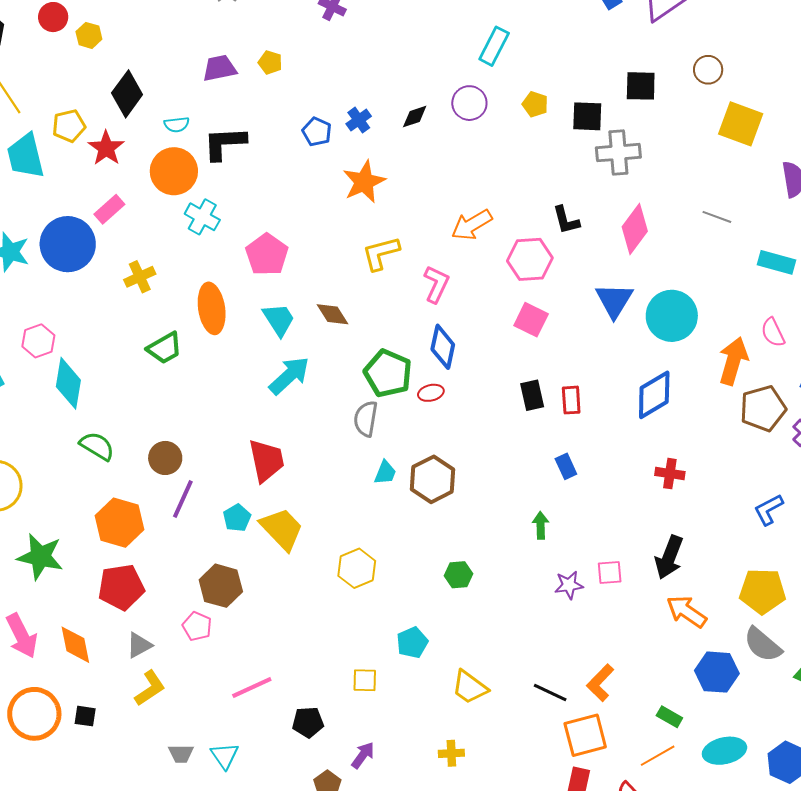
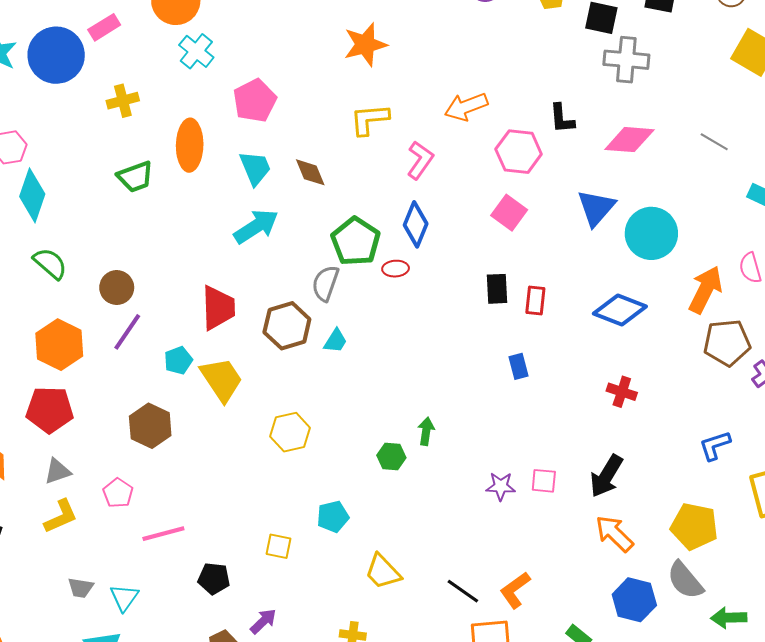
pink diamond: (635, 229) -> (629, 140), turned 48
blue diamond: (654, 395) -> (620, 310), turned 42
brown hexagon: (433, 479) -> (287, 326), moved
green arrow: (541, 525) -> (426, 431), moved
pink pentagon: (197, 626) -> (118, 493), moved

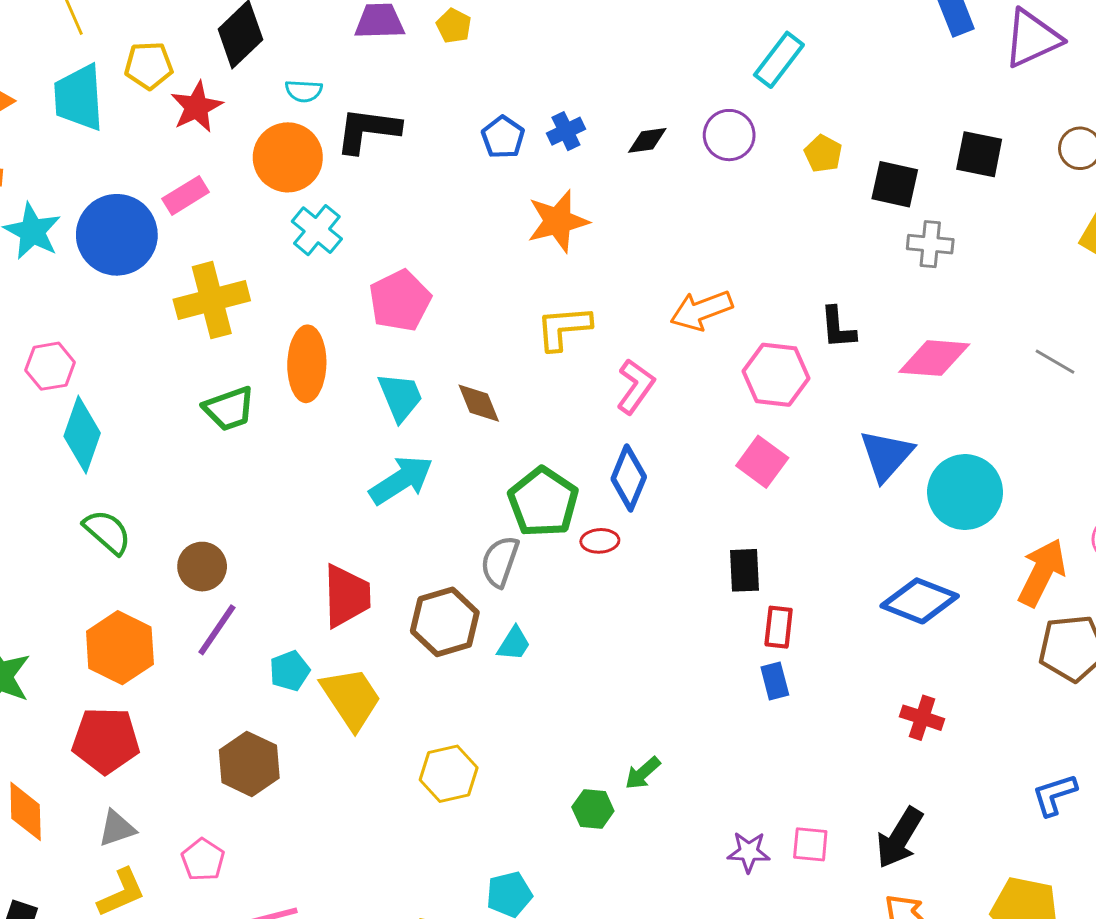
gray cross: (626, 60) -> (930, 244), size x0.7
yellow cross: (123, 101) -> (212, 300), size x1.6
red rectangle: (535, 301) -> (779, 627), moved
green arrow: (426, 431) -> (643, 773), turned -140

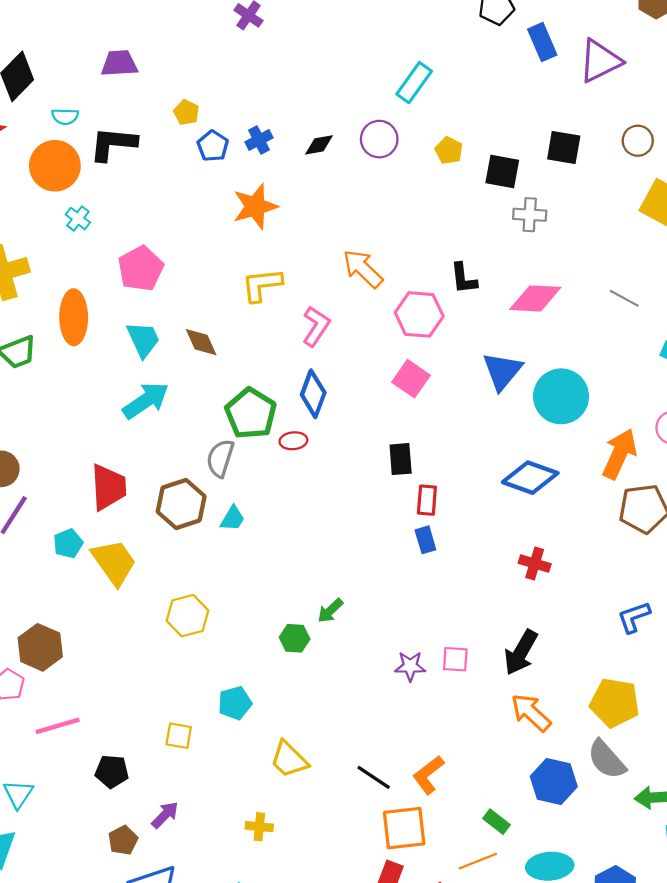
yellow pentagon: (454, 26) -> (186, 112), moved
cyan cross: (317, 230) -> (78, 219), size x0.7
orange arrow: (701, 310) -> (363, 269), turned 66
brown hexagon: (249, 764) -> (40, 647), moved

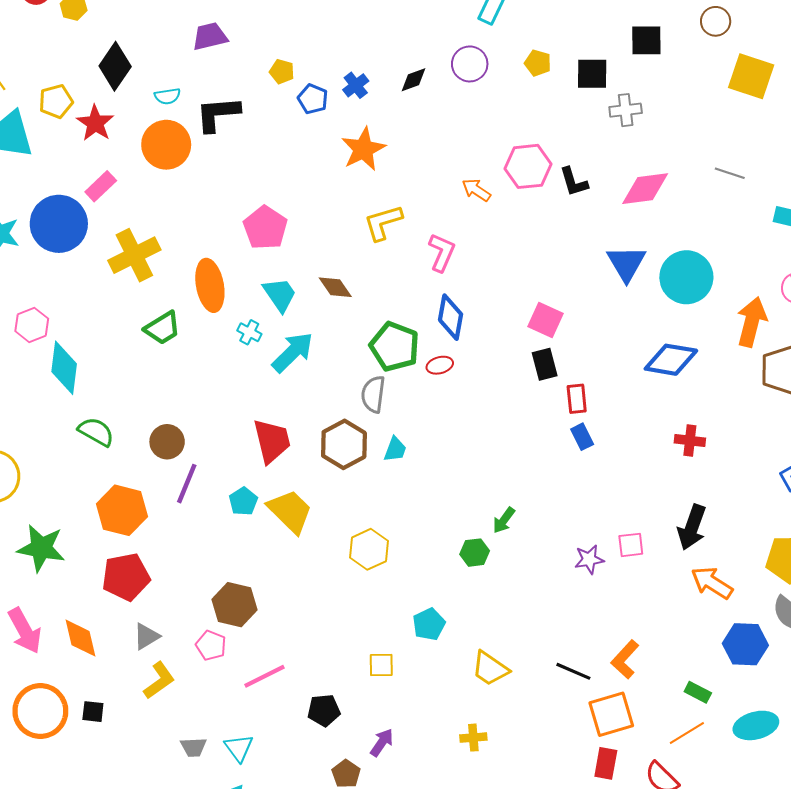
cyan cross: (78, 219) -> (249, 332), moved
orange arrow: (363, 269) -> (476, 190), size x0.7
pink hexagon: (419, 314) -> (528, 166), moved
pink square: (411, 379) -> (546, 320), moved

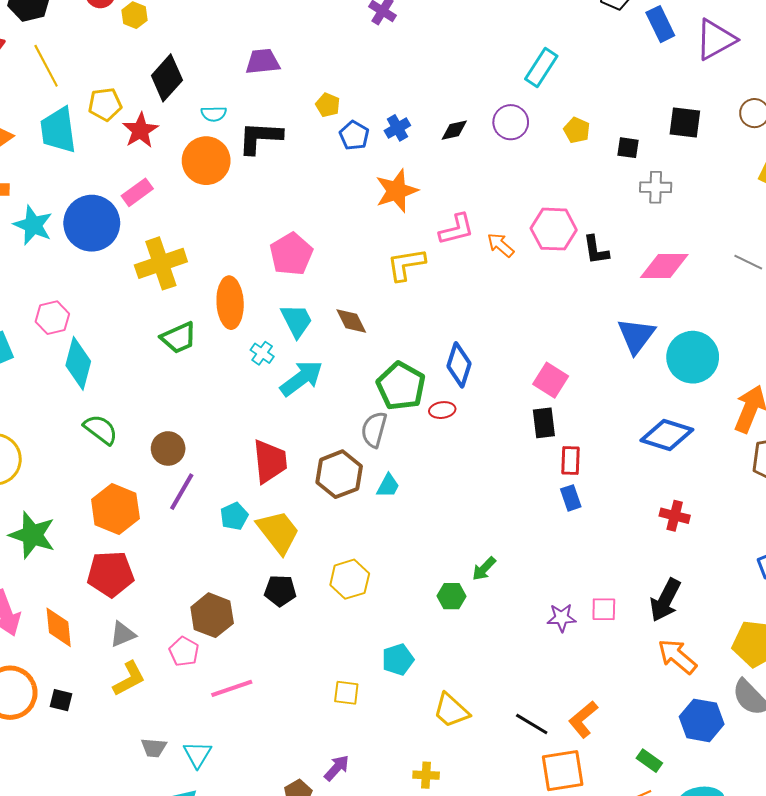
black square: (592, 74) -> (628, 148), size x0.7
pink L-shape: (442, 252) -> (457, 229), moved, turned 45
black pentagon: (324, 710) -> (280, 591), moved

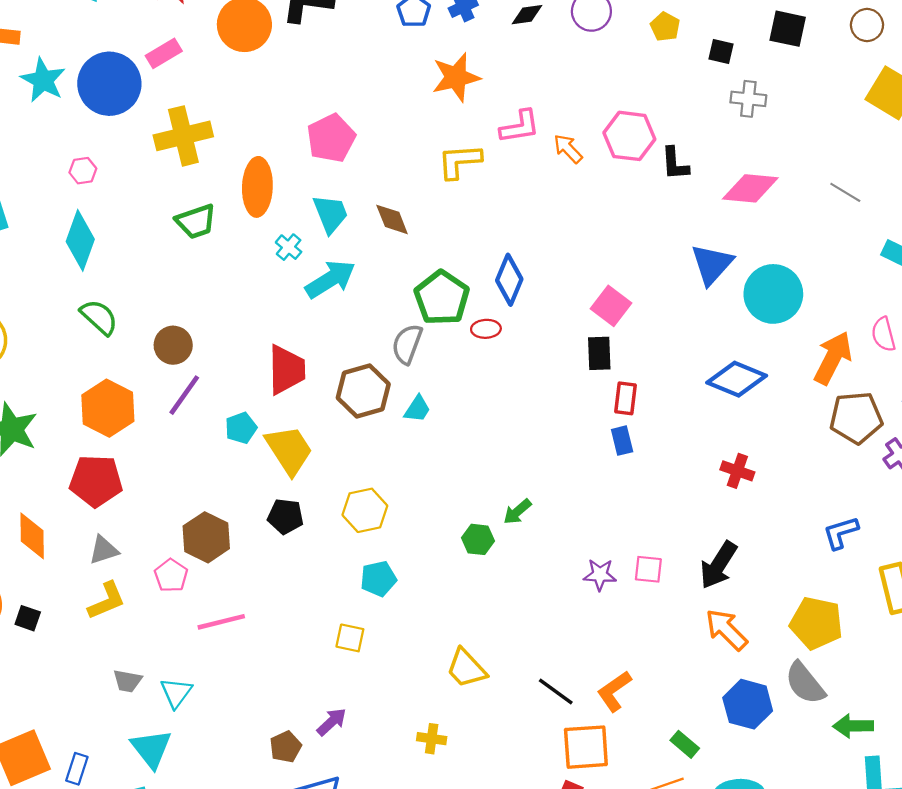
pink hexagon: (52, 318) -> (83, 171), moved, size x0.7
cyan pentagon: (398, 660) -> (378, 579), moved

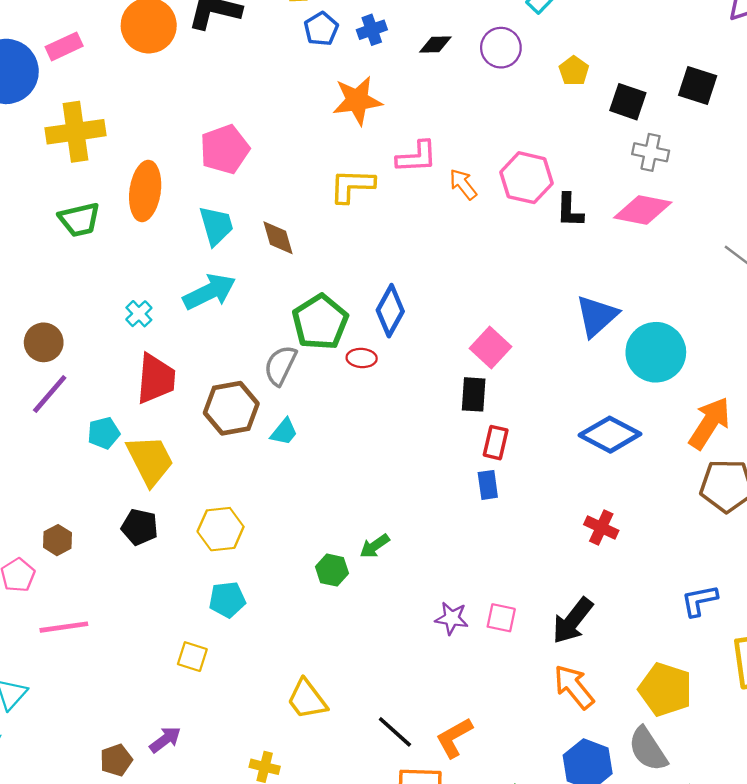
black square: (721, 51) -> (628, 102), size x1.4
pink diamond: (750, 188) -> (643, 210), moved
cyan cross: (289, 247) -> (139, 314), moved
brown hexagon: (206, 537) -> (57, 540), size x0.6

